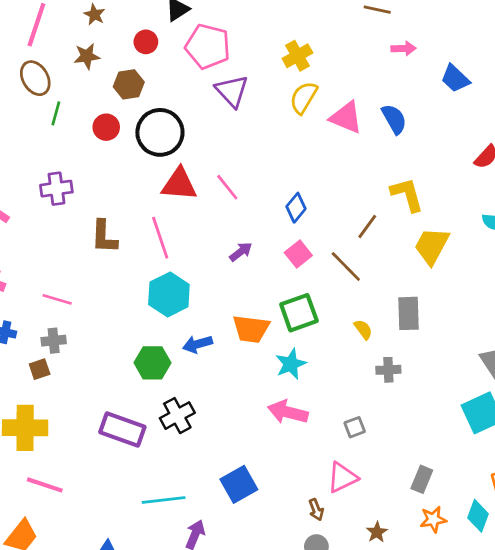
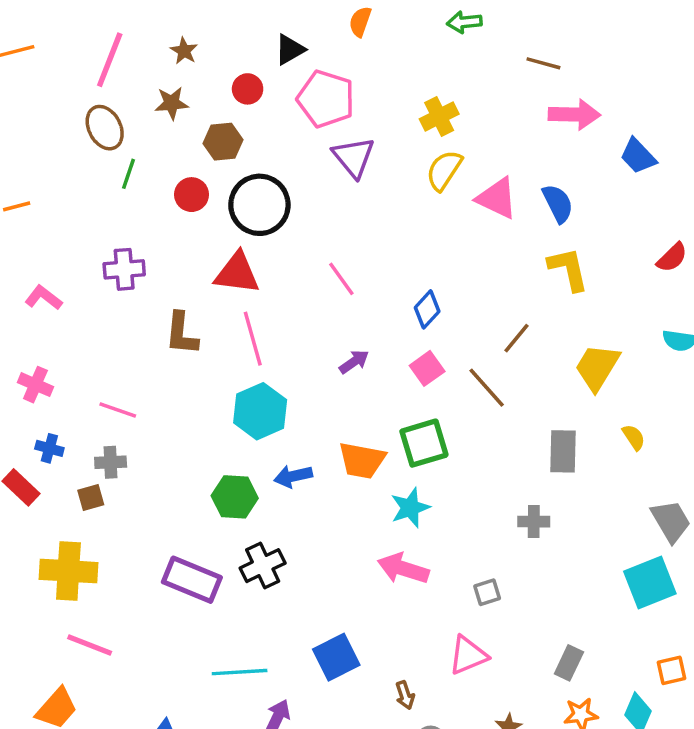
pink arrow: (404, 49) -> (574, 114), size x1.6
red triangle: (179, 184) -> (237, 273), moved
yellow L-shape: (407, 195) -> (568, 269), moved
yellow semicircle: (363, 329) -> (634, 437), moved
brown arrow: (316, 510) -> (405, 695), moved

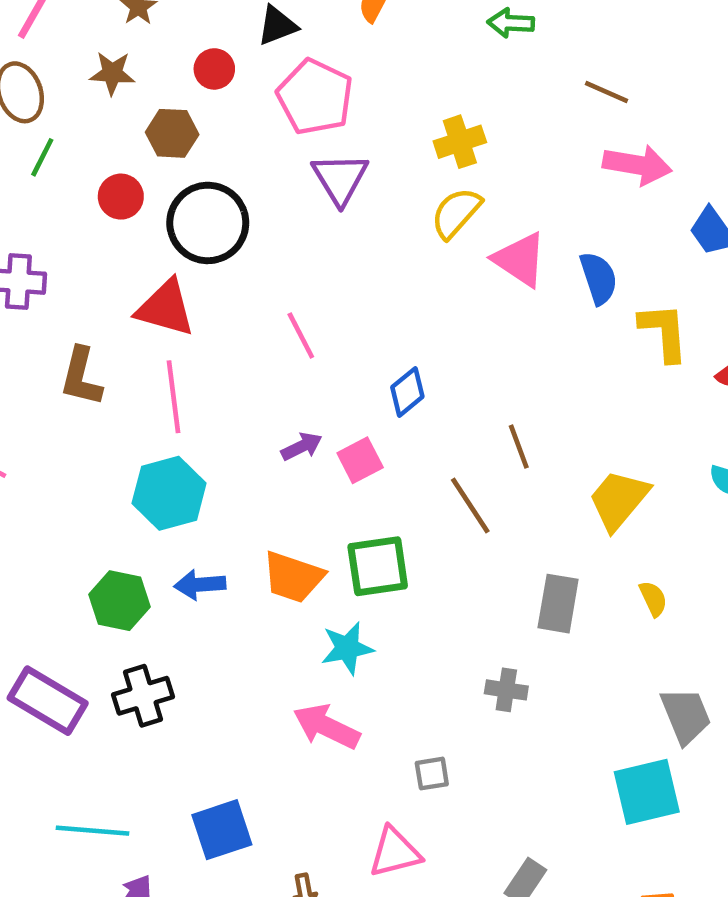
yellow L-shape: (568, 269) -> (664, 332), moved
brown line: (516, 338) -> (519, 447), turned -68
pink square: (427, 368) -> (360, 460), moved

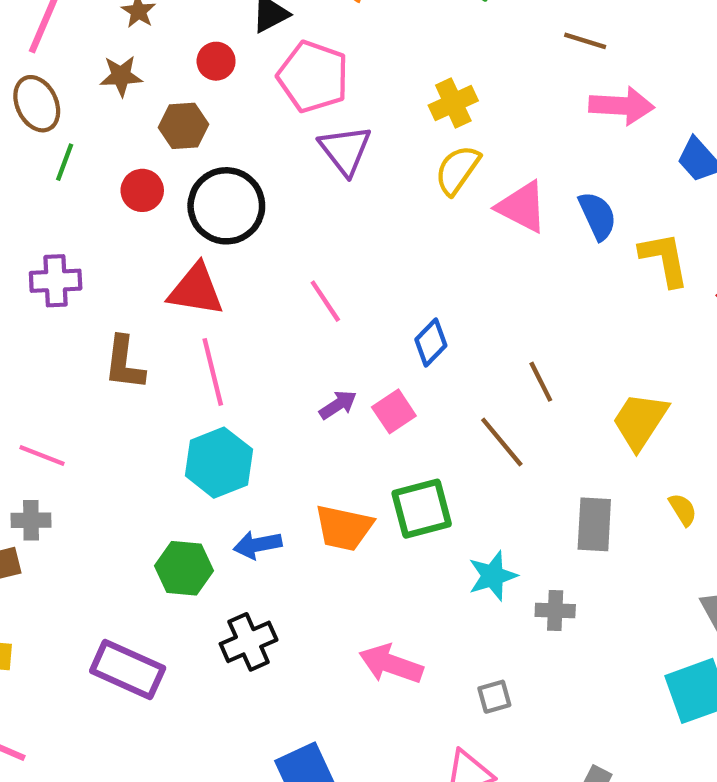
cyan star: (347, 648) -> (493, 576), moved
black cross: (143, 696) -> (249, 642), moved

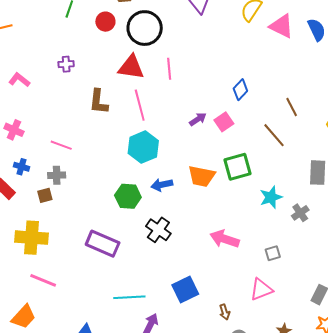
purple cross: (56, 281) -> (66, 64), size x0.7
pink line: (325, 301) -> (169, 69), moved, turned 30
gray cross: (555, 611) -> (300, 213), turned -36
black cross: (249, 642) -> (158, 230), turned -30

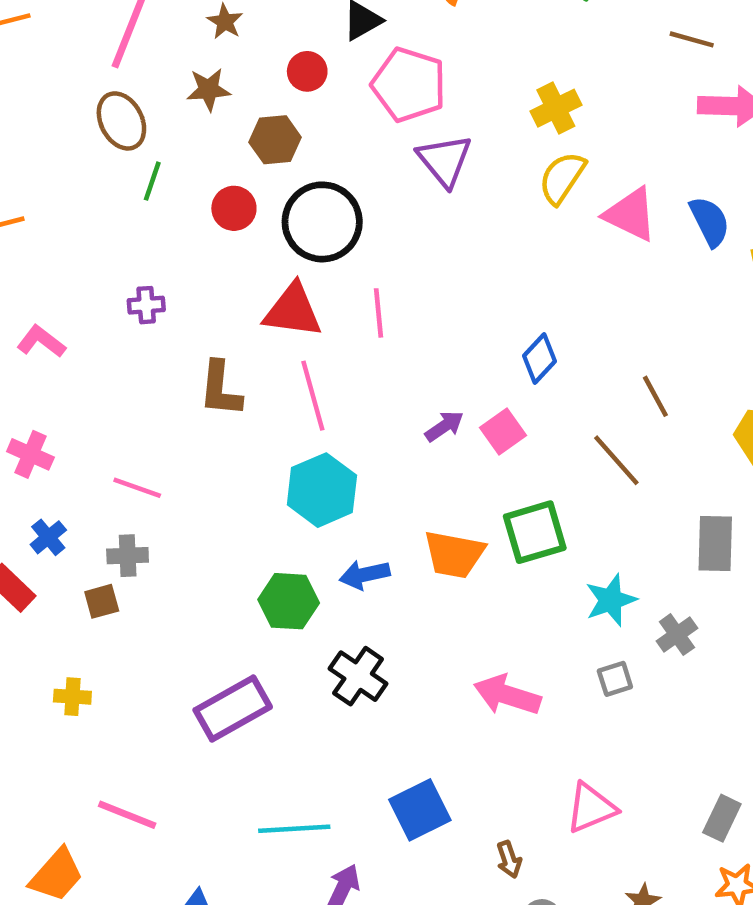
blue cross: (21, 167) -> (48, 537), turned 35
yellow cross: (31, 238) -> (72, 697), size x0.5
purple rectangle: (103, 244) -> (233, 708), turned -52
gray square: (273, 253) -> (615, 679), moved
pink line: (43, 280) -> (127, 815), moved

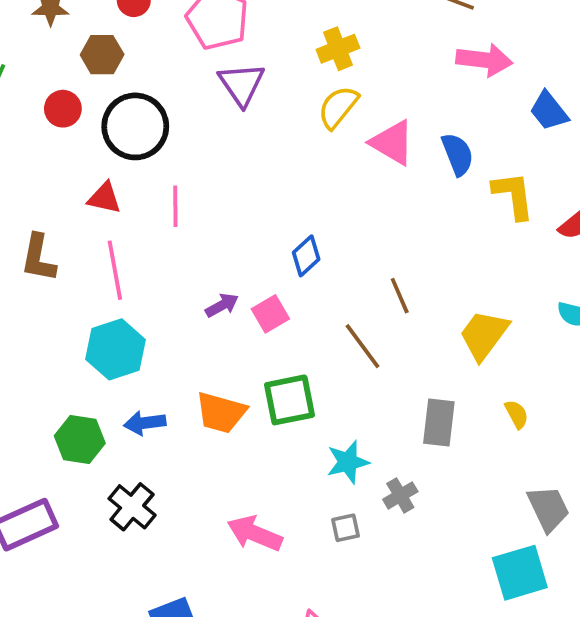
red triangle: (293, 311) -> (104, 198), size x0.7

